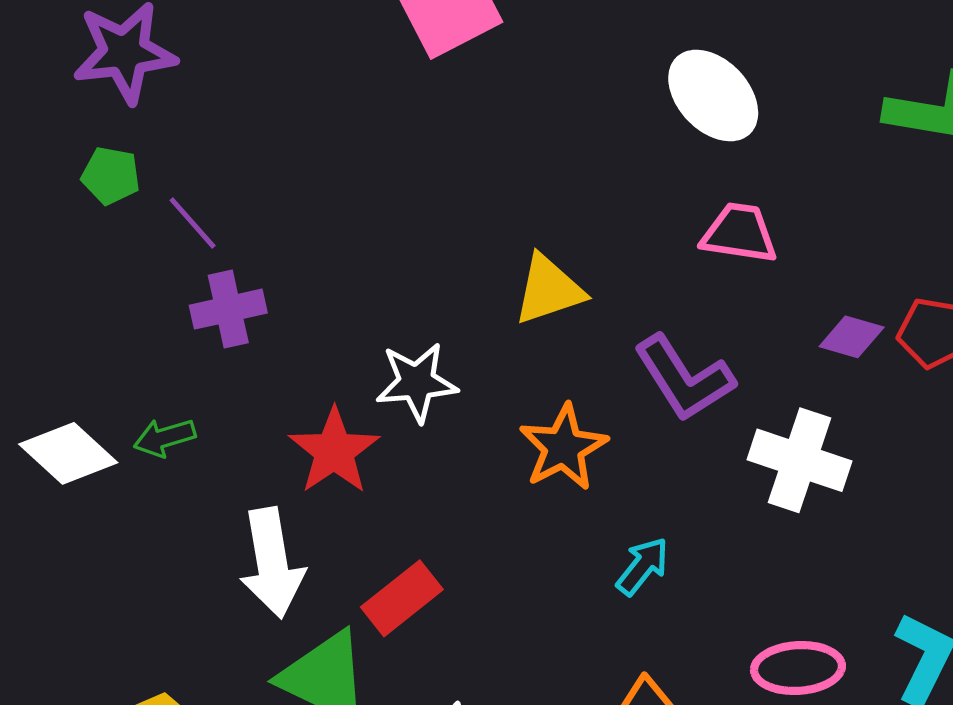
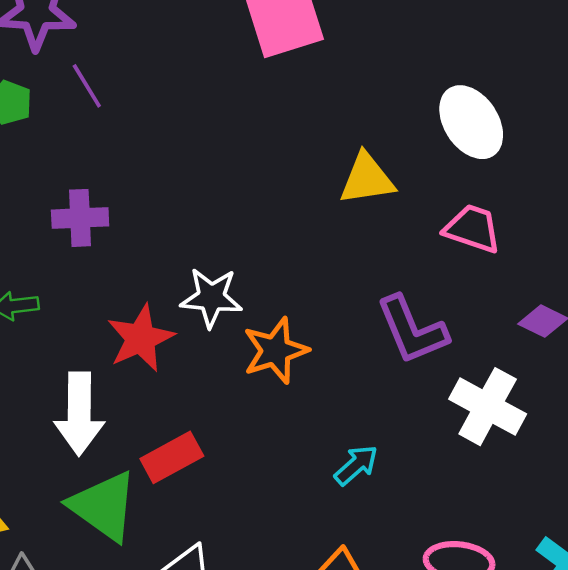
purple line: (193, 223) -> (87, 86), moved
yellow triangle: (549, 290) -> (367, 179), moved
orange star: (563, 447) -> (275, 351), moved

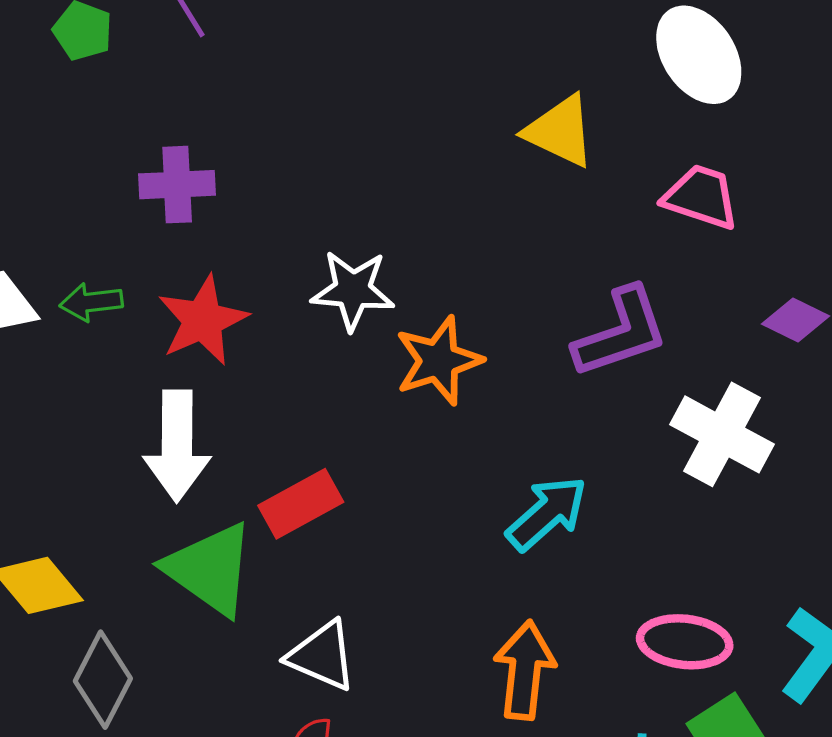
yellow triangle: (367, 179) -> (560, 131), turned 34
purple L-shape: (412, 330) -> (621, 332), turned -86
red star: (141, 338) -> (203, 320), moved
cyan arrow: (356, 465) -> (547, 513), size x1.4

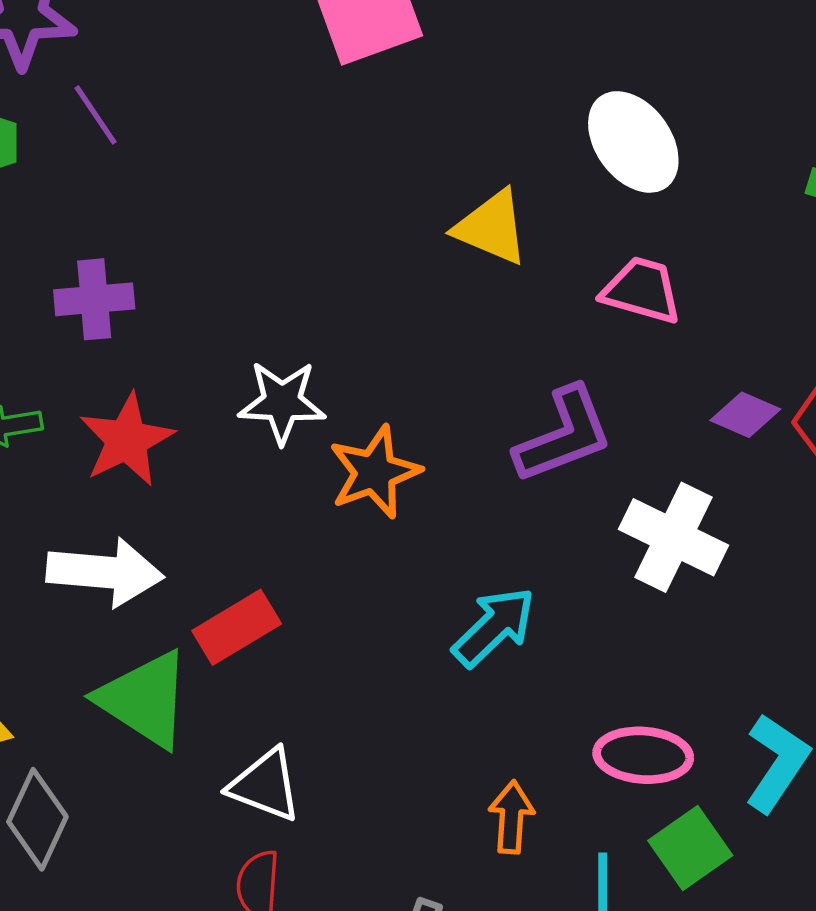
white arrow: (177, 446) -> (105, 572), turned -83
orange arrow: (525, 670) -> (511, 817), moved, size x0.7

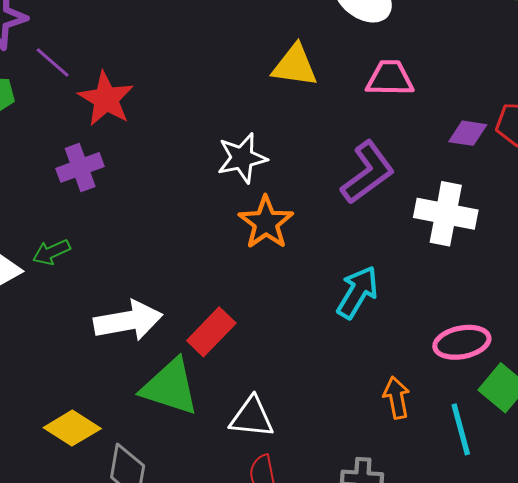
white star: (282, 402) -> (242, 158), moved
red star: (127, 440) -> (106, 99), moved

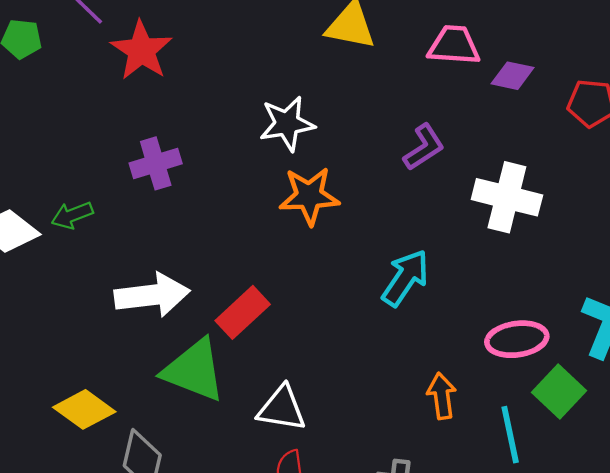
purple diamond: (468, 133) -> (513, 76), moved
purple cross: (80, 167) -> (156, 163), moved
purple L-shape: (368, 173) -> (424, 147), size x0.7
orange star: (266, 223) -> (309, 196), turned 30

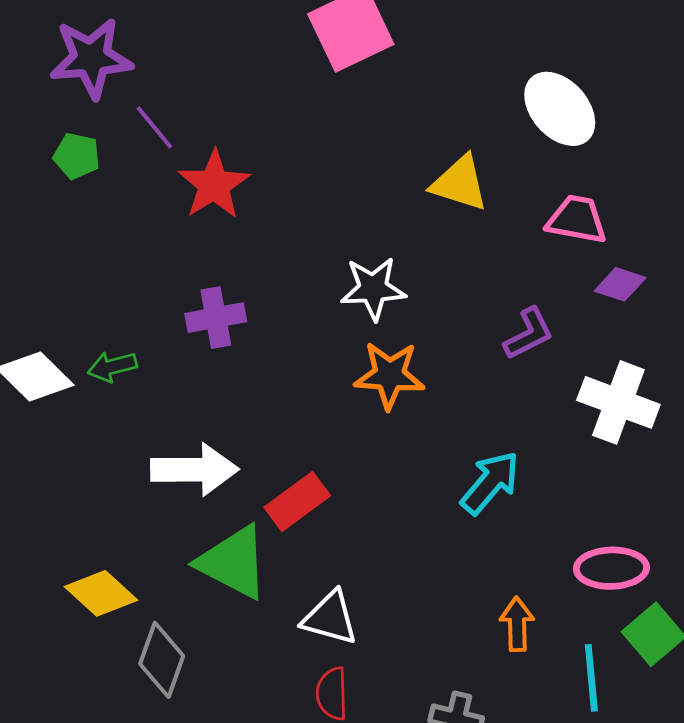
purple diamond: (513, 76) -> (620, 284), moved

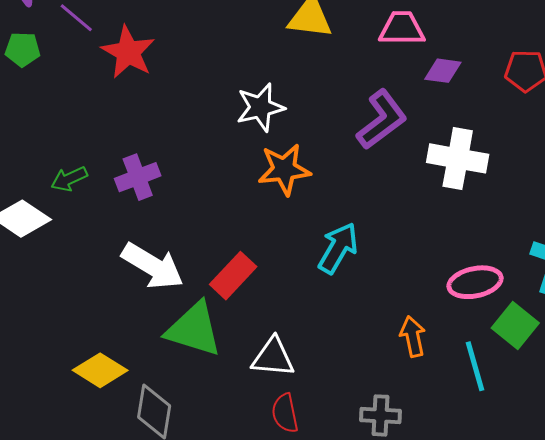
purple cross: (216, 318) -> (138, 177), moved
purple L-shape: (529, 334) -> (382, 120), size x1.4
green arrow: (112, 367) -> (69, 179), moved
white arrow: (195, 470) -> (153, 266), turned 42
cyan arrow: (490, 483) -> (338, 248), moved

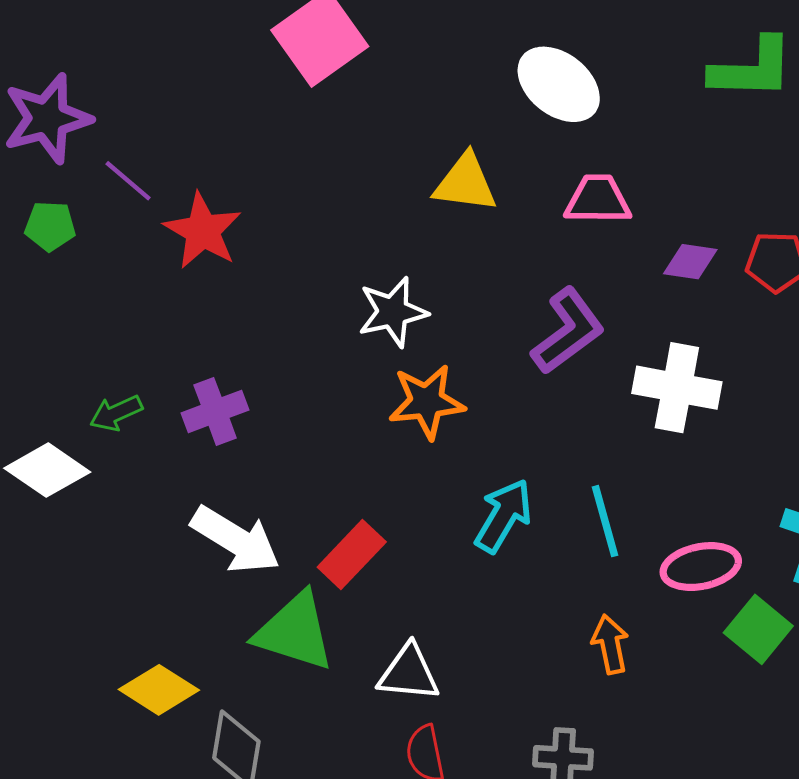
purple diamond: (443, 71) -> (690, 262), moved
cyan line: (475, 366) -> (605, 521), moved

